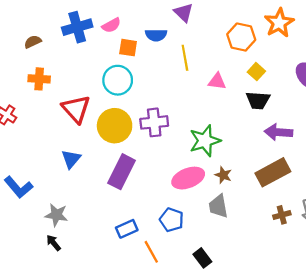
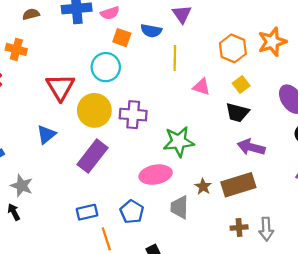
orange cross: (39, 79) -> (16, 49), moved
brown star: (223, 175) -> (203, 187), moved

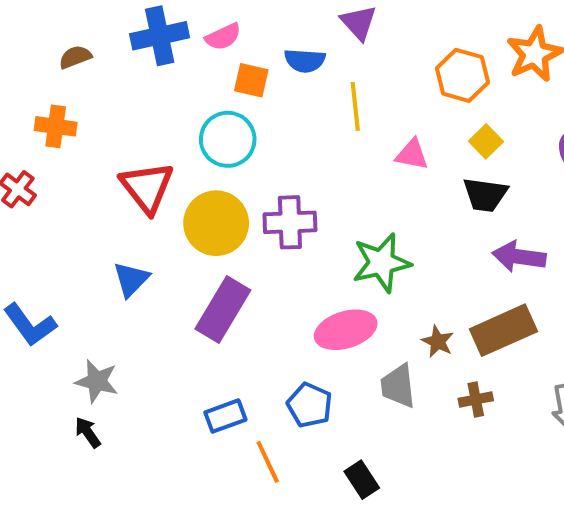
brown cross: (239, 228) -> (476, 399), moved

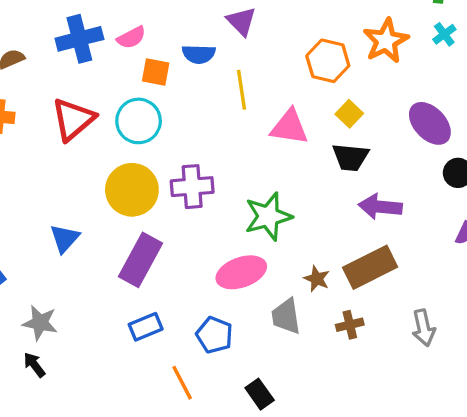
pink triangle: (412, 155) -> (289, 127), size x1.4
red triangle: (147, 187) -> (73, 119), moved, turned 30
blue rectangle: (225, 416) -> (146, 327), moved

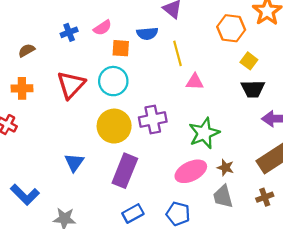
blue cross: (79, 39) -> (69, 32), size x0.6
pink triangle: (289, 127) -> (195, 82), moved, size x0.7
brown star: (317, 279) -> (225, 168), moved

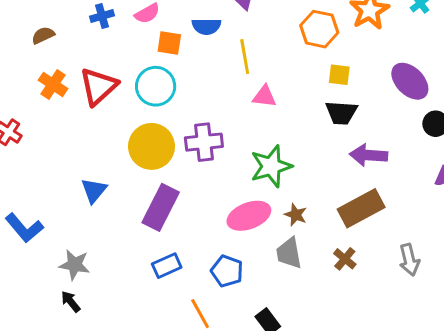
yellow square: (249, 61) -> (339, 75), turned -35
orange cross: (22, 88) -> (53, 84), moved, turned 30
brown cross: (265, 197) -> (345, 259), turned -35

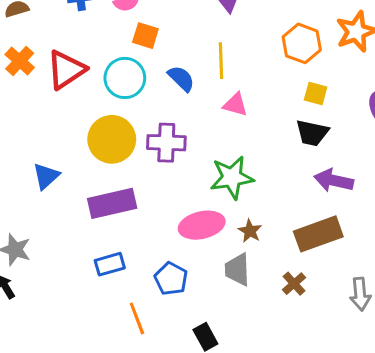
blue semicircle: (206, 26) -> (181, 78), moved, turned -144
purple rectangle: (161, 207) -> (112, 203), turned 42

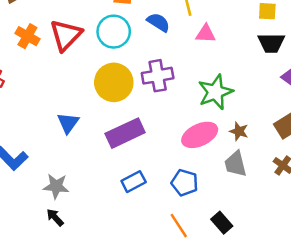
orange line: (137, 318) -> (179, 226), moved

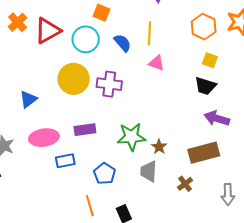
green star: (215, 92) -> (131, 137), moved
purple rectangle: (125, 133) -> (85, 130), moved, size x0.7
pink ellipse: (200, 135) -> (44, 138), moved

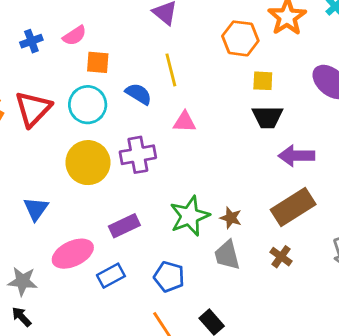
pink triangle: (157, 63) -> (185, 122), moved

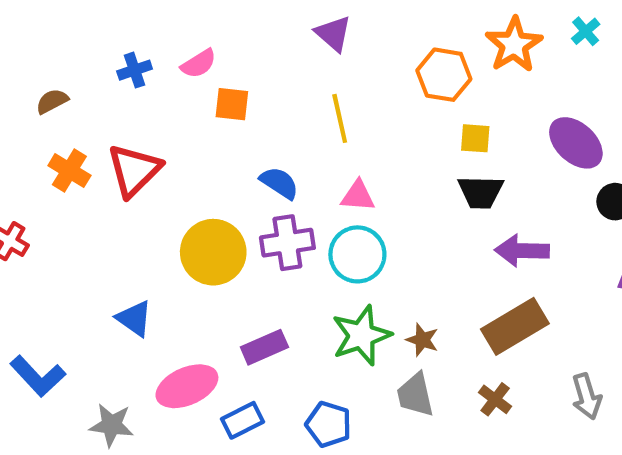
blue semicircle: (139, 94) -> (279, 183), moved
cyan circle: (88, 105) -> (357, 254), moved
blue triangle: (36, 209) -> (134, 318), turned -32

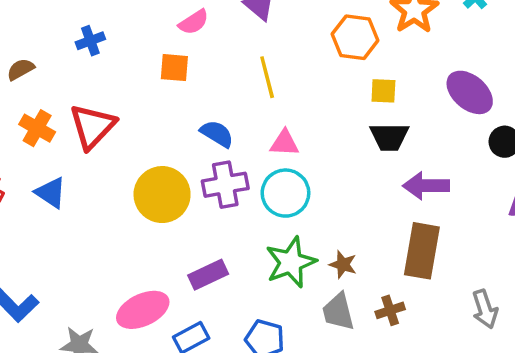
pink semicircle: (199, 64) -> (194, 22), moved
blue triangle: (134, 318) -> (51, 193), moved
brown rectangle: (515, 326) -> (422, 251), turned -48
brown cross: (495, 399) -> (390, 310), moved, turned 36

